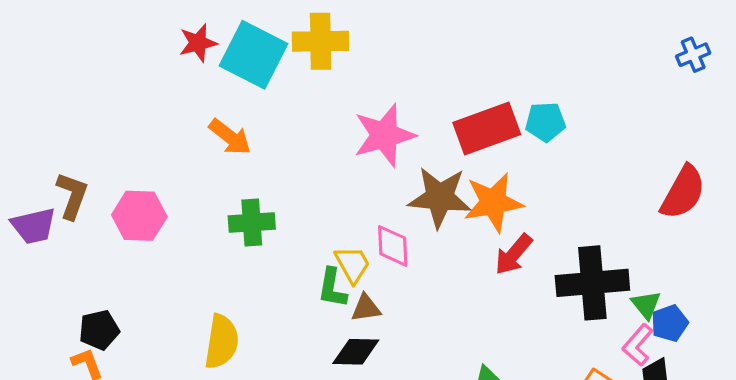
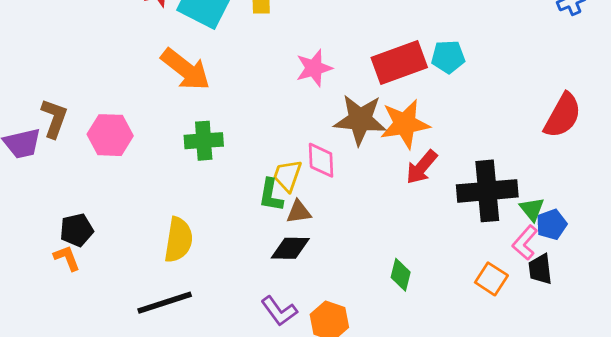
pink star: (384, 135) -> (314, 68), size x0.7
orange arrow: (230, 137) -> (186, 69), size x1.4
yellow trapezoid: (352, 264) -> (287, 176), turned -132

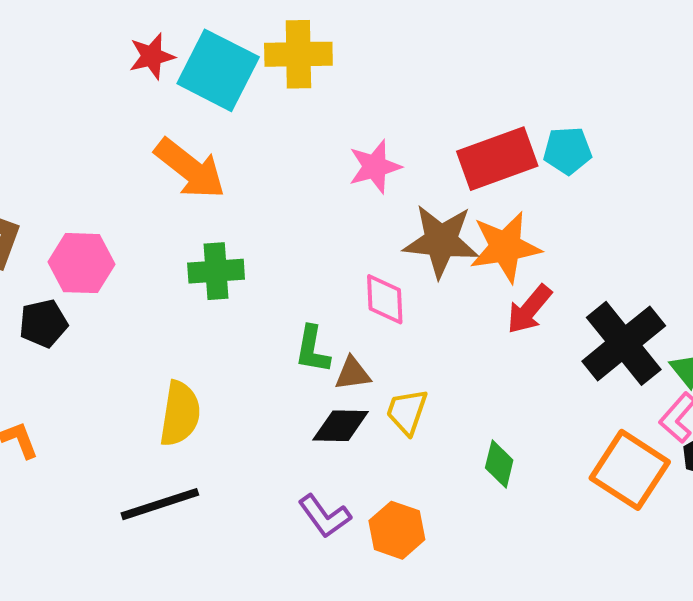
yellow trapezoid: (287, 176) -> (407, 412), moved
black cross: (487, 191) -> (624, 343), turned -34
black pentagon: (77, 230) -> (43, 323), moved
orange square: (491, 279) -> (630, 470), size x1.6

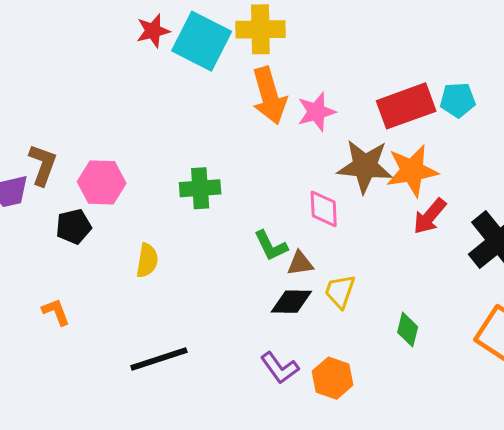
orange arrow: (190, 169) -> (269, 96), moved, turned 36
green L-shape: (312, 349) -> (271, 246), turned -36
yellow semicircle: (180, 414) -> (147, 260), moved, size x0.7

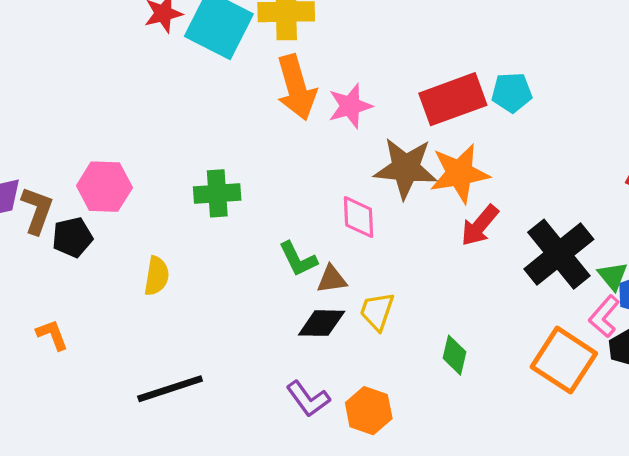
brown L-shape: (43, 165) -> (37, 210), moved

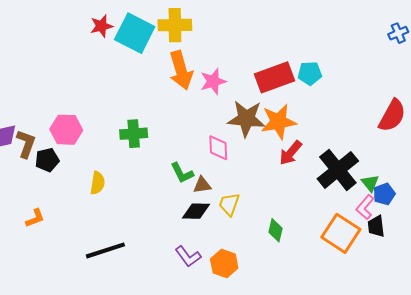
orange L-shape: (52, 335) -> (35, 218), turned 90

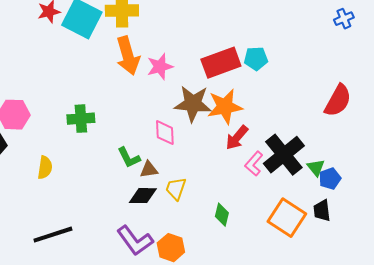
pink L-shape: (365, 207) -> (254, 164), moved
purple L-shape: (188, 256) -> (135, 241), size x1.4

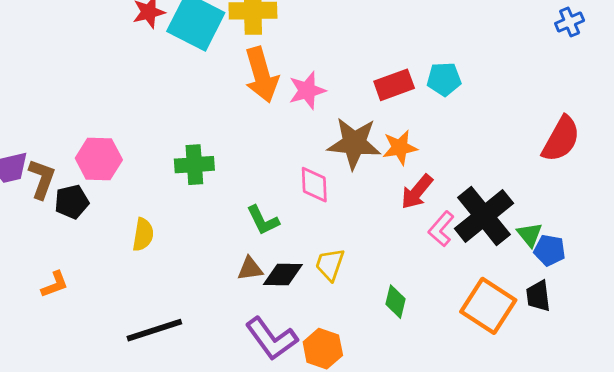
red rectangle: (221, 63) -> (394, 85), size x0.7
orange star: (225, 107) -> (400, 148), size x0.7
brown triangle: (149, 170) -> (250, 269), moved
blue pentagon: (330, 179) -> (550, 250), turned 30

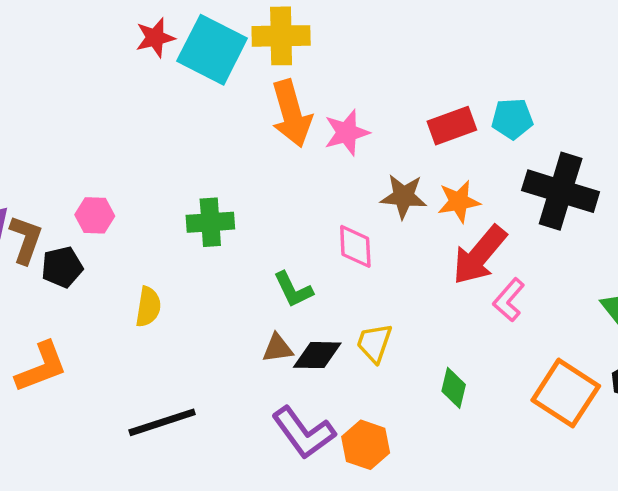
brown star: (354, 143) -> (404, 196), size x0.7
pink hexagon: (99, 159) -> (95, 215), size x0.7
red arrow: (417, 192) -> (479, 255), size x1.4
black cross: (484, 216) -> (561, 191), moved, turned -34
orange L-shape: (55, 284) -> (41, 367), size x1.6

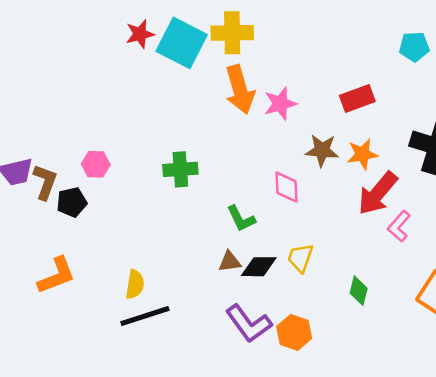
cyan pentagon: (512, 119) -> (414, 47), moved
yellow semicircle: (148, 307) -> (135, 284), moved

